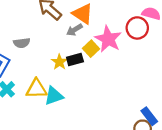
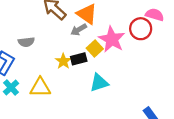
cyan triangle: (54, 96) -> (99, 83), moved

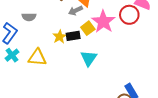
cyan triangle: (99, 83) -> (89, 58), turned -42

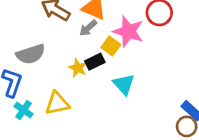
gray semicircle: (29, 17) -> (31, 54), size x1.5

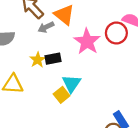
gray arrow: (88, 28) -> (46, 27), moved
yellow square: (111, 46) -> (62, 95), moved

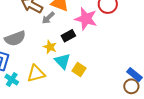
black rectangle: (53, 59) -> (68, 36), moved
cyan triangle: (71, 84) -> (62, 61), moved

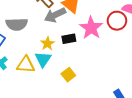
gray arrow: (48, 18) -> (55, 15), size x1.5
cyan triangle: (62, 61) -> (43, 59), moved

